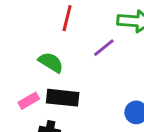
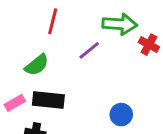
green semicircle: (51, 62) -> (37, 65), turned 110

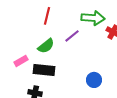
green semicircle: (37, 65) -> (46, 46), moved
pink rectangle: (15, 103) -> (21, 61), moved

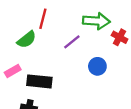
green semicircle: (46, 46) -> (27, 40), moved
blue circle: (94, 80) -> (97, 66), moved

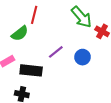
green arrow: (96, 21) -> (81, 17), turned 45
purple line: (72, 42) -> (56, 52), moved

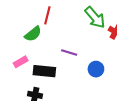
purple line: (56, 52) -> (69, 53), turned 56
blue circle: (83, 57) -> (96, 69), moved

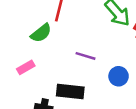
black rectangle: (44, 71) -> (70, 91), moved

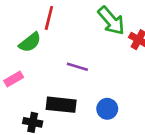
blue circle: (119, 76) -> (107, 109), moved

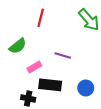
green semicircle: (30, 42) -> (18, 46), moved
pink rectangle: (14, 79) -> (34, 67), moved

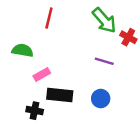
green semicircle: (18, 46) -> (23, 50), turned -132
purple line: (63, 56) -> (104, 61), moved

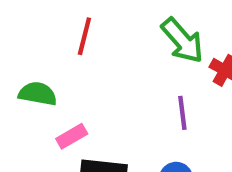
purple line: (104, 61) -> (182, 113), turned 66

